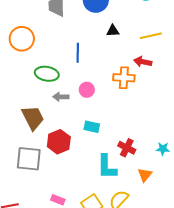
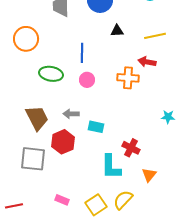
pink circle: (87, 90) -> (87, 80), moved
gray arrow: (61, 97) -> (71, 114), moved
cyan star: (163, 149) -> (168, 117), moved

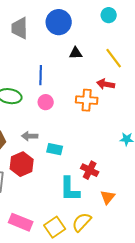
yellow line: (155, 36) -> (114, 58), turned 65
pink rectangle: (62, 200) -> (21, 222), size x1.6

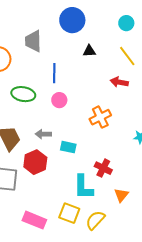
cyan circle: (109, 15) -> (126, 23), moved
gray trapezoid: (20, 28) -> (33, 41), moved
orange cross: (87, 100) -> (100, 117), moved, turned -30
yellow square: (55, 227) -> (69, 213), moved, turned -35

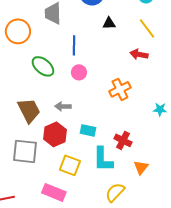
green ellipse: (23, 94) -> (43, 66), turned 30
cyan rectangle: (68, 147) -> (88, 130), moved
yellow square: (69, 213) -> (70, 165), moved

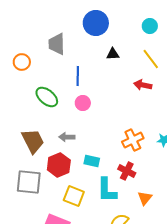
orange circle: (18, 31) -> (22, 62), size x0.7
orange cross: (120, 89) -> (133, 140), moved

